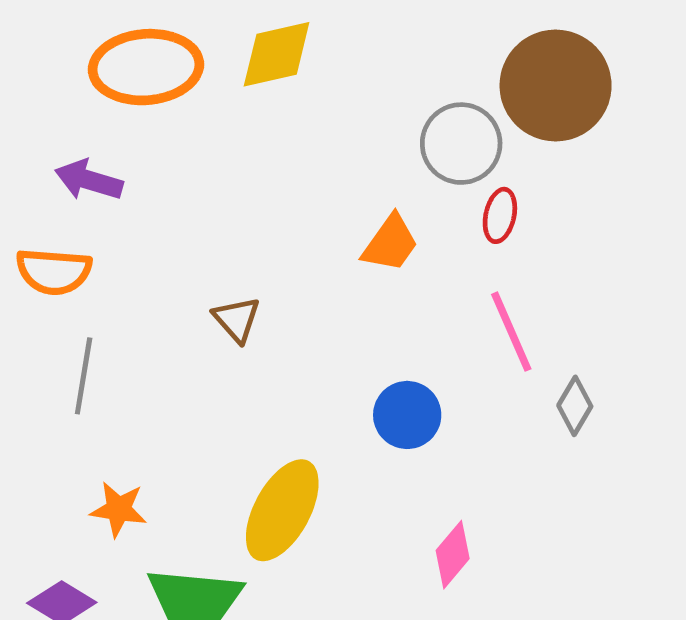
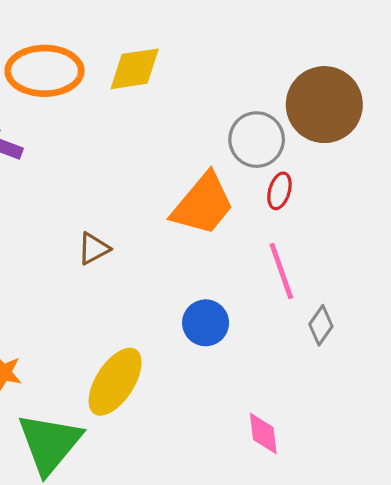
orange trapezoid: (390, 243) -> (203, 204), size x1.6
brown triangle: (237, 319) -> (94, 249), turned 39
pink diamond: (453, 555) -> (263, 433), moved, turned -51

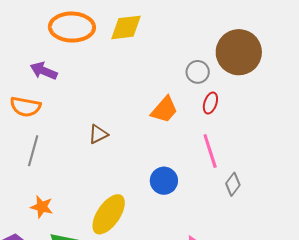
gray circle: (257, 140) -> (198, 72), size x0.7
orange trapezoid: (203, 204) -> (164, 110), size x0.7

